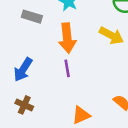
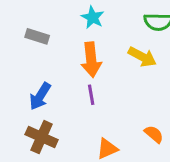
gray rectangle: (32, 17) -> (37, 36), moved
brown cross: (24, 105) -> (42, 137), size x1.5

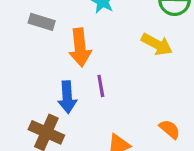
orange arrow: (91, 60) -> (80, 48), moved
blue arrow: (40, 96) -> (67, 97), moved, turned -36

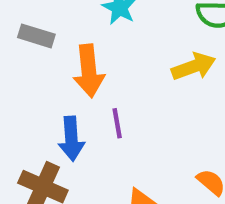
yellow arrow: (157, 44) -> (194, 67), turned -48

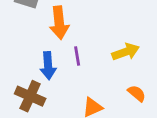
yellow arrow: (194, 67) -> (126, 52), moved

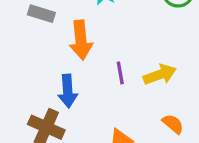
purple line: (77, 56) -> (120, 73), moved

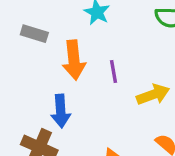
purple line: (120, 73) -> (113, 72), moved

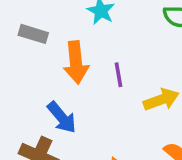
blue arrow: (61, 111) -> (62, 117), turned -36

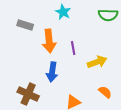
blue arrow: (62, 117) -> (52, 72), moved, turned 48

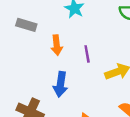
orange arrow: (49, 41) -> (57, 45), size x0.7

